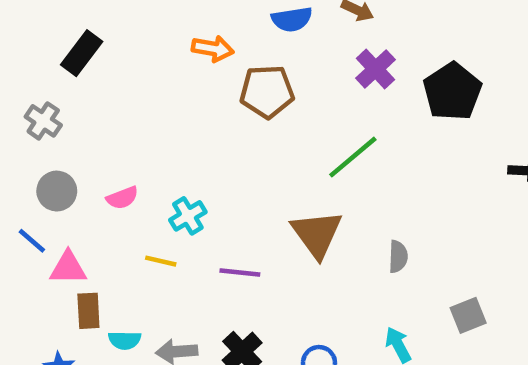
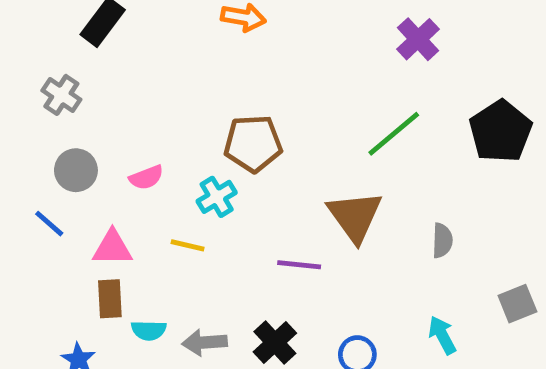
brown pentagon: (267, 92) -> (253, 144), moved
black pentagon: (452, 92) -> (500, 131), moved
pink triangle: (68, 268) -> (112, 248), moved
purple line: (240, 272) -> (299, 265), moved

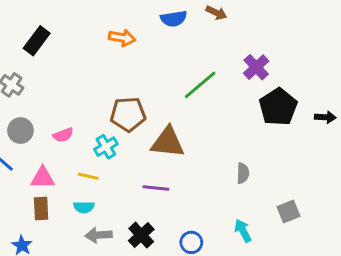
purple cross: (418, 39) -> (256, 67), moved
green line: (394, 134) -> (200, 85), moved
brown triangle: (355, 216) -> (168, 142), moved, turned -48
cyan semicircle: (149, 330) -> (84, 207), moved

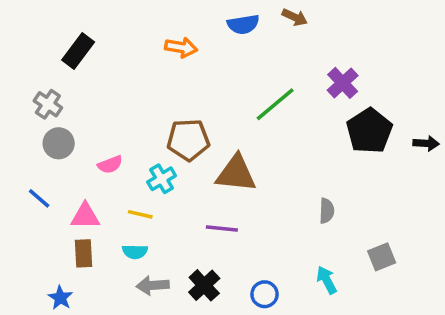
gray circle: (20, 131) -> (59, 143), moved

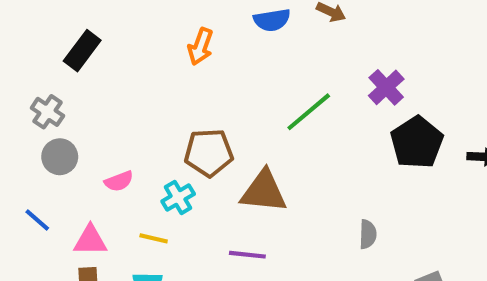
orange arrow: (181, 47) -> (201, 47), turned 100

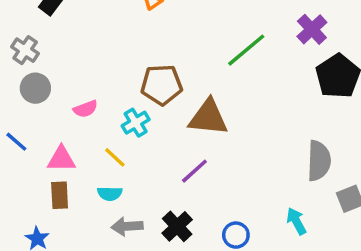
gray semicircle: (368, 234) -> (319, 161), moved, size x1.6
yellow line: (154, 238) -> (115, 157), turned 30
purple line: (247, 255) -> (194, 171), turned -48

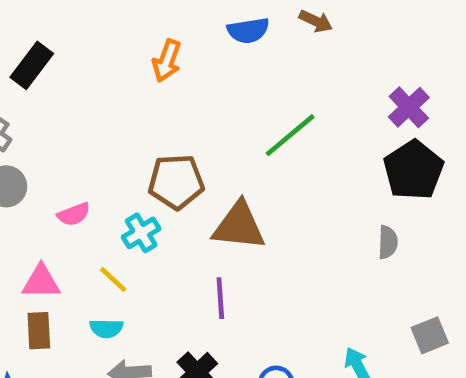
purple cross: (312, 29) -> (409, 107), moved
gray semicircle: (319, 161) -> (388, 242), moved, size x0.6
purple line: (194, 171) -> (220, 298), turned -52

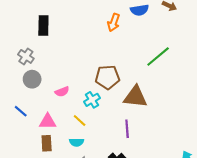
orange arrow: (167, 61) -> (114, 22), moved
black rectangle: (32, 65) -> (43, 26), turned -36

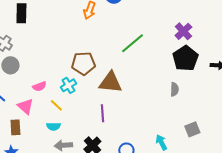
pink semicircle: (62, 92) -> (39, 86), moved
pink triangle: (48, 122) -> (25, 106), turned 42
brown rectangle: (47, 143) -> (15, 127), moved

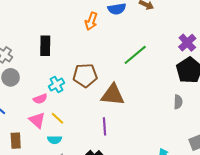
black rectangle: (21, 13) -> (45, 46), moved
cyan cross: (68, 85) -> (57, 85), moved
pink triangle: (25, 106) -> (37, 120), moved

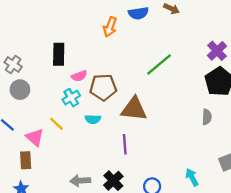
pink semicircle: (40, 99) -> (79, 76), moved
yellow line: (58, 118) -> (56, 124), moved
pink triangle: (37, 120) -> (35, 137), moved
cyan semicircle: (54, 140) -> (93, 119), moved

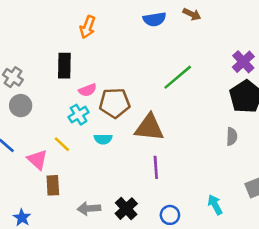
orange arrow: (110, 27) -> (88, 27), moved
purple line: (125, 144) -> (156, 167), moved
brown rectangle: (26, 160) -> (53, 185), moved

